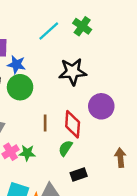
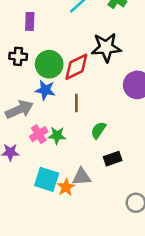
blue star: (16, 65) -> (45, 90), moved
red diamond: (73, 124) -> (76, 67), moved, turned 60

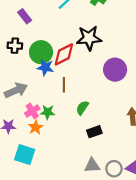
purple rectangle: (30, 21) -> (25, 16), turned -40
blue star: (45, 90) -> (45, 67), moved
gray triangle: (82, 177) -> (92, 165), moved
cyan square: (47, 179) -> (25, 155), moved
orange star: (66, 187) -> (36, 127), moved

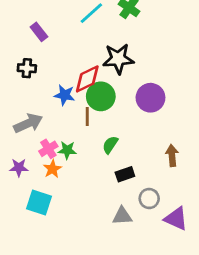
green circle: (41, 52) -> (101, 96), moved
gray circle: (114, 169) -> (149, 198), moved

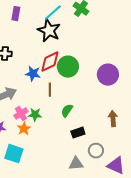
purple rectangle: (39, 32) -> (16, 14), moved, turned 48
black star: (118, 59) -> (49, 31), moved, turned 30
green circle: (101, 96) -> (68, 67), moved
purple circle: (150, 98) -> (108, 75), moved

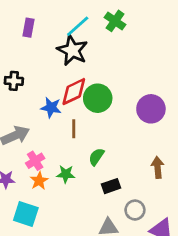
green star: (35, 115) -> (66, 174), moved

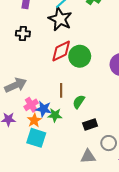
black cross: (14, 81) -> (23, 34), moved
blue star: (51, 108) -> (44, 109), moved
brown line: (74, 129) -> (61, 90), moved
cyan square: (26, 214) -> (36, 138), moved

